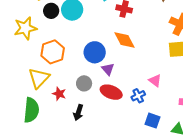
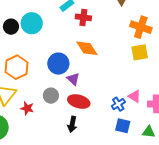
pink triangle: (155, 81) -> (134, 96), moved
blue cross: (138, 96) -> (118, 104), moved
black arrow: (78, 113) -> (72, 124), moved

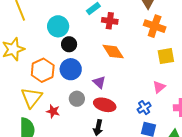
black circle: (11, 27) -> (69, 44), moved
orange cross: (141, 27) -> (155, 26), moved
blue circle: (58, 64) -> (71, 69), moved
pink triangle: (134, 96) -> (159, 87), moved, turned 48

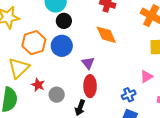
gray circle: (77, 99) -> (57, 95), moved
red ellipse: (105, 105) -> (90, 86), turned 65

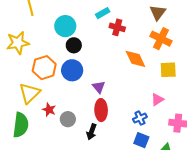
orange diamond: (106, 35) -> (135, 59), moved

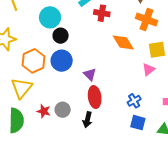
pink triangle: (157, 100) -> (149, 69), moved
red star: (49, 110) -> (44, 111), moved

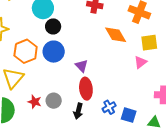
blue cross: (134, 101) -> (109, 107), moved

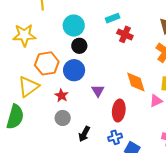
orange diamond: (116, 35) -> (136, 82), moved
red ellipse: (86, 89) -> (119, 111), moved
red star: (35, 102) -> (62, 95), moved

